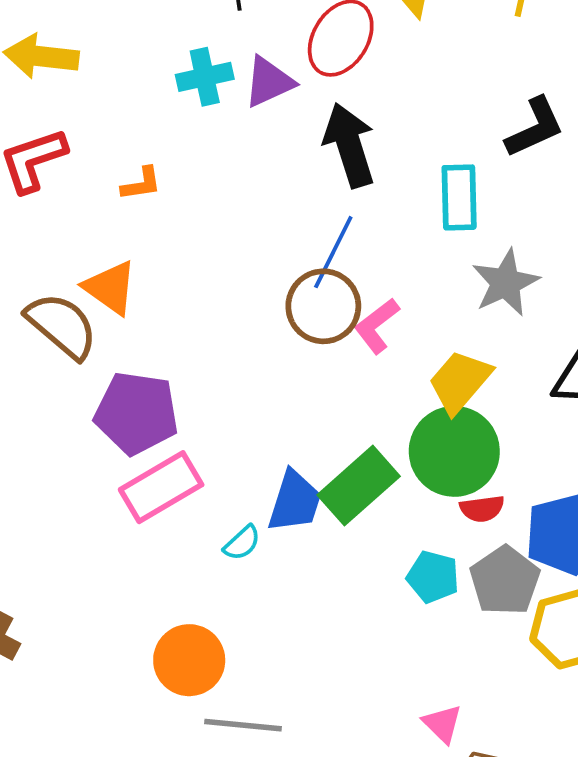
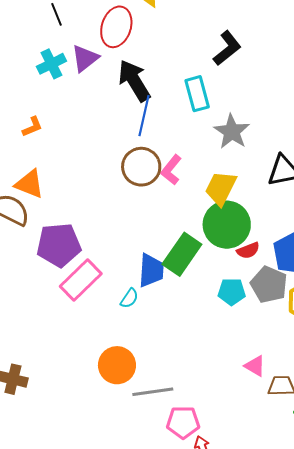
blue line: (333, 252) -> (144, 116), moved

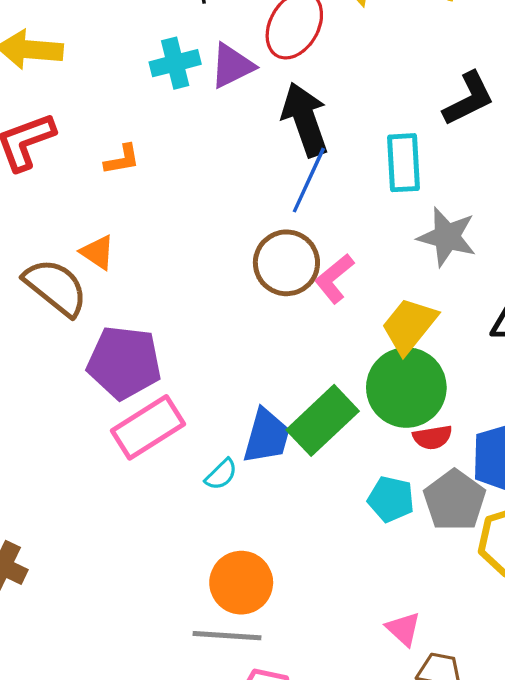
gray star: (232, 132) -> (447, 237), turned -30
orange triangle: (30, 184) -> (98, 252), size x0.7
orange circle: (117, 365) -> (241, 583), moved

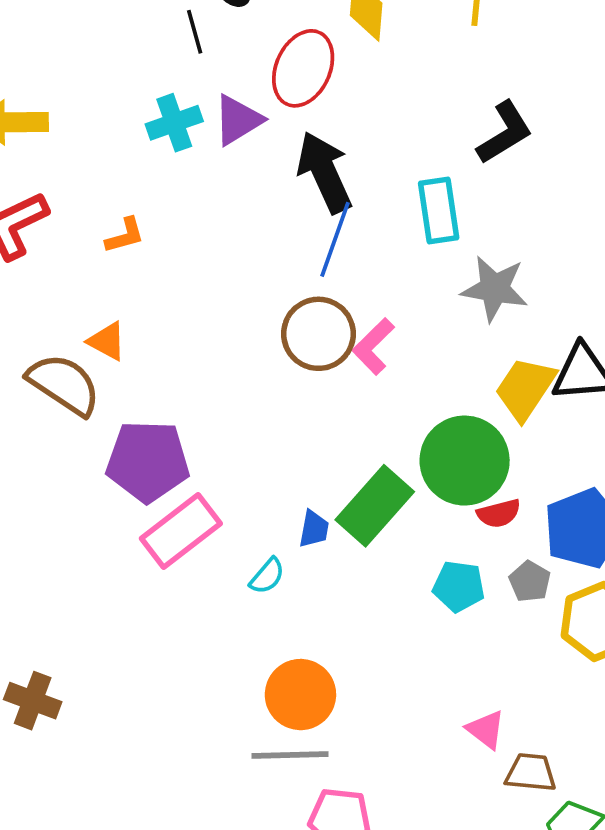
yellow trapezoid: (409, 326) -> (525, 389), moved
blue trapezoid: (267, 436) -> (314, 529), size x0.6
gray pentagon: (455, 500) -> (530, 581), size x0.6

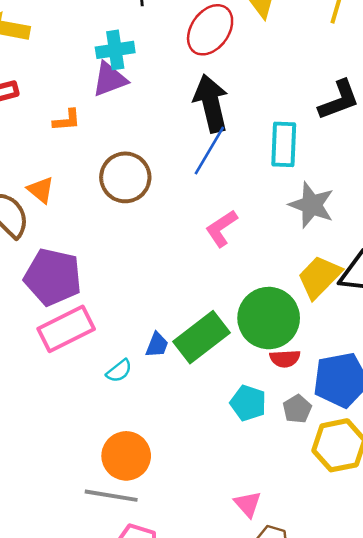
purple triangle: (238, 120) -> (110, 79), moved
brown circle: (318, 334) -> (125, 177), moved

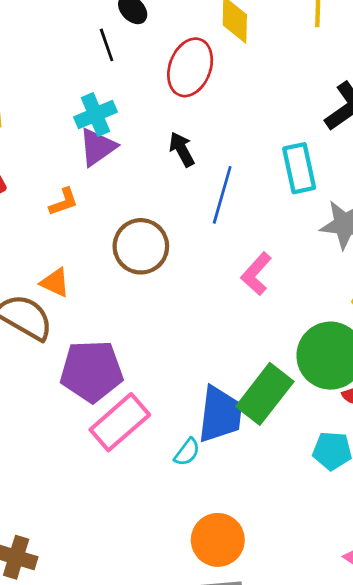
black arrow: (211, 103) -> (182, 149), moved, size x0.6
blue trapezoid: (157, 345) -> (220, 414), size x2.0

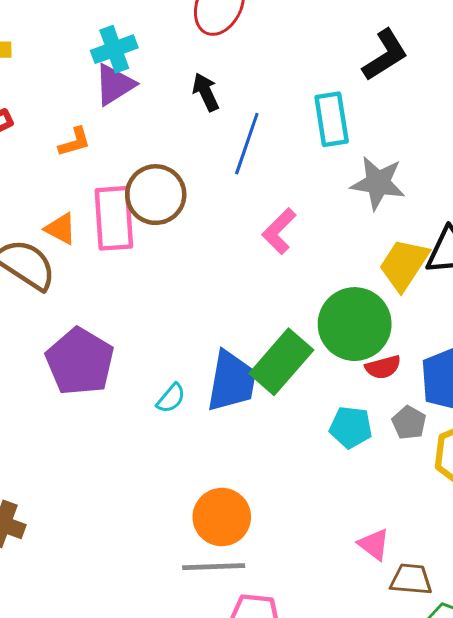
purple pentagon: (92, 371) -> (80, 362), moved, turned 30
pink rectangle: (120, 422) -> (114, 218), moved, turned -56
cyan semicircle: (187, 452) -> (171, 398), moved

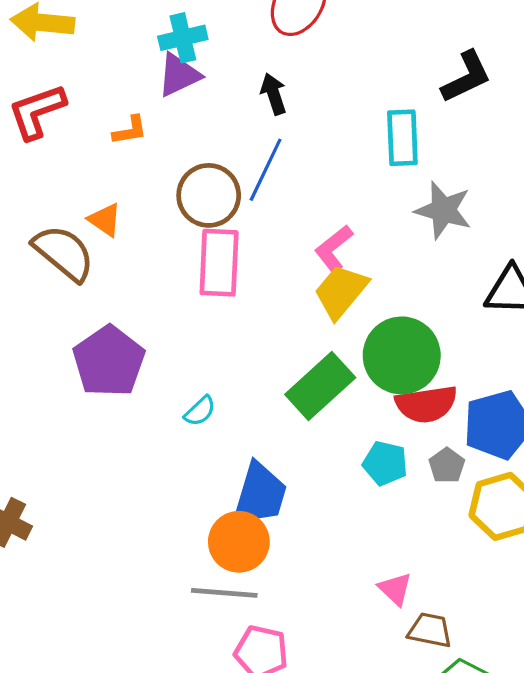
blue line: (247, 144) -> (266, 170), moved
pink rectangle: (114, 218) -> (219, 263), moved
yellow trapezoid: (404, 265) -> (341, 291), moved
red semicircle: (383, 367) -> (426, 404), size x1.6
blue trapezoid: (232, 381) -> (260, 494), moved

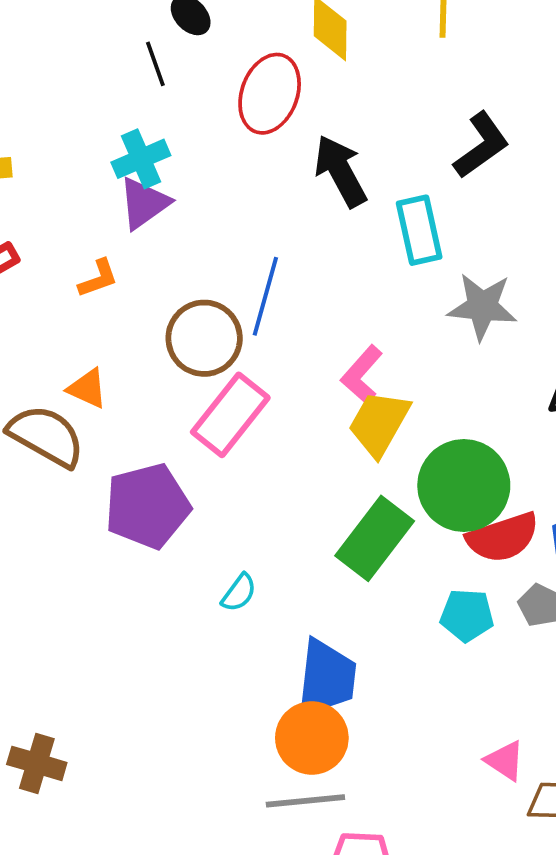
black arrow: (274, 94) -> (341, 171), moved, size x1.5
pink rectangle: (219, 263) -> (230, 415), turned 46
purple pentagon: (109, 361) -> (147, 506), moved, turned 30

